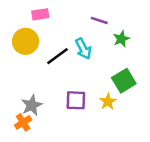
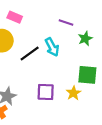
pink rectangle: (40, 14) -> (15, 17), turned 32
green square: (124, 81) -> (87, 75), turned 36

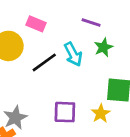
pink rectangle: (15, 17) -> (36, 24), moved
green star: (85, 39) -> (103, 47), moved

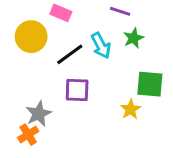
purple square: (65, 112) -> (77, 90), moved

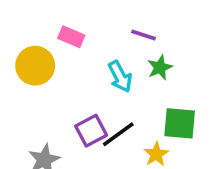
black line: (70, 54) -> (118, 134), moved
purple square: (77, 90) -> (91, 131), turned -30

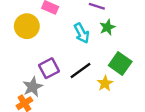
green square: (180, 123) -> (120, 64), turned 30
purple square: (91, 131) -> (49, 68), moved

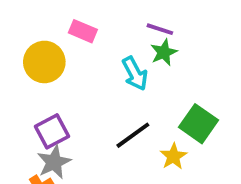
green star: (107, 27) -> (164, 52), moved
purple square: (49, 68) -> (52, 131), moved

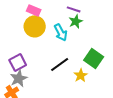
yellow circle: (44, 62) -> (35, 26), moved

